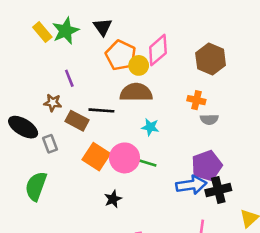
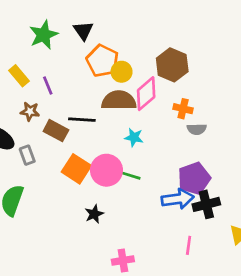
yellow rectangle: (42, 32) -> (19, 76), moved
pink diamond: (158, 50) -> (146, 94), moved
brown hexagon: (211, 59) -> (172, 65), moved

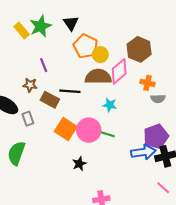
yellow rectangle: (19, 76) -> (22, 30), moved
pink line: (189, 245) -> (163, 188), moved, turned -56

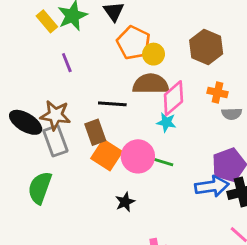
purple line: (44, 65) -> (67, 63), moved
pink diamond: (119, 71) -> (173, 98), moved
brown star: (30, 85) -> (55, 115), moved, size x1.5
brown rectangle: (50, 100) -> (95, 132), moved, turned 42
gray rectangle: (28, 119) -> (55, 141), size x1.5

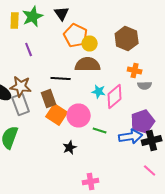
yellow rectangle: (47, 21) -> (15, 20), turned 42
pink diamond: (173, 98) -> (115, 96), moved
green line: (163, 162) -> (100, 130), moved

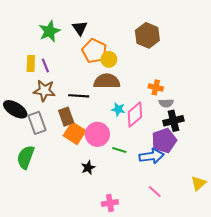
yellow rectangle: (15, 20) -> (31, 64), moved
brown hexagon: (127, 38) -> (147, 35), moved
brown star: (21, 86) -> (44, 91), moved
black cross: (152, 140) -> (173, 121), moved
pink line: (150, 170) -> (155, 192), moved

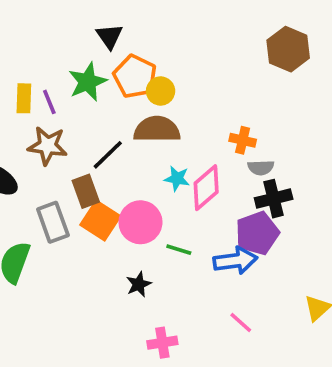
green star: (50, 31) -> (88, 82), moved
brown hexagon: (147, 35) -> (288, 49), moved
black line: (79, 96) -> (108, 155), turned -48
gray rectangle: (37, 123) -> (53, 222), moved
black star: (88, 168) -> (139, 284), moved

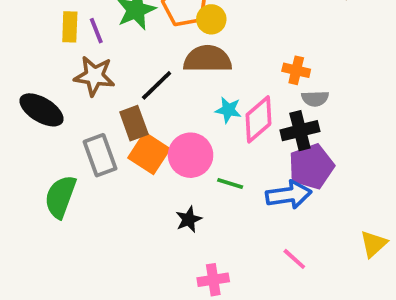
black cross: (274, 199) -> (300, 131), moved

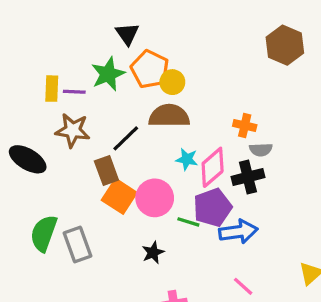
purple line: (96, 31) -> (74, 92), turned -65
gray rectangle: (100, 155) -> (77, 244), moved
purple pentagon: (311, 167) -> (213, 208), moved

